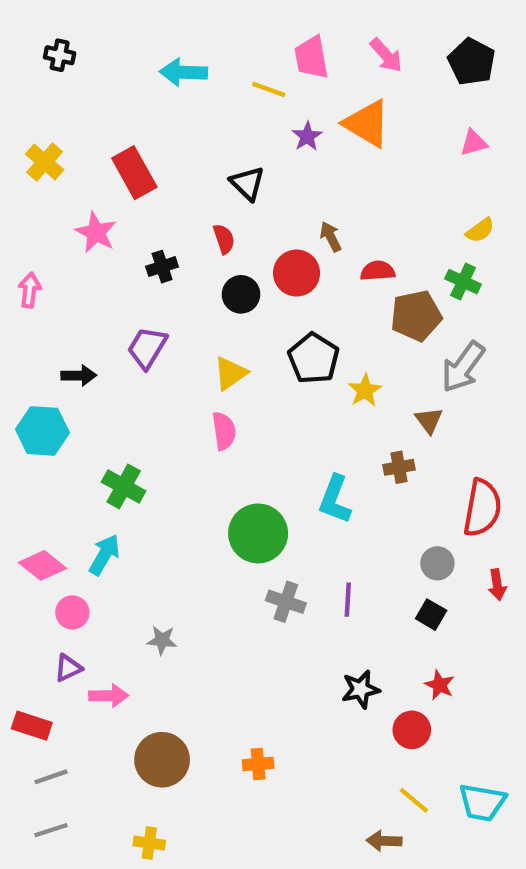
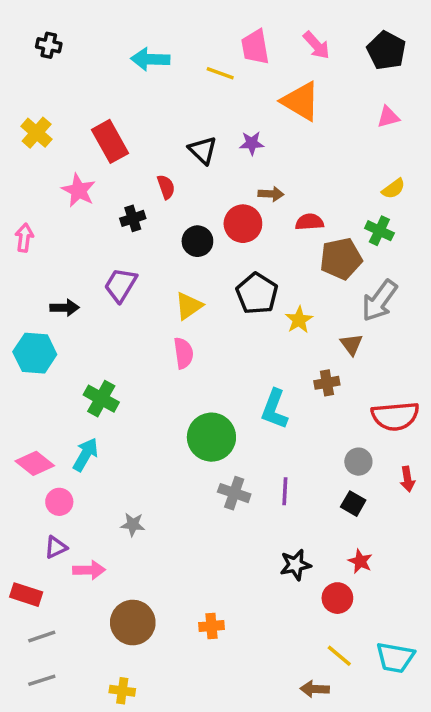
purple star: (307, 136) -> (252, 143), moved, turned 30
brown arrow: (331, 237) -> (271, 194), turned 120
red semicircle: (224, 239) -> (166, 187), moved
red semicircle: (482, 508) -> (395, 416), turned 75

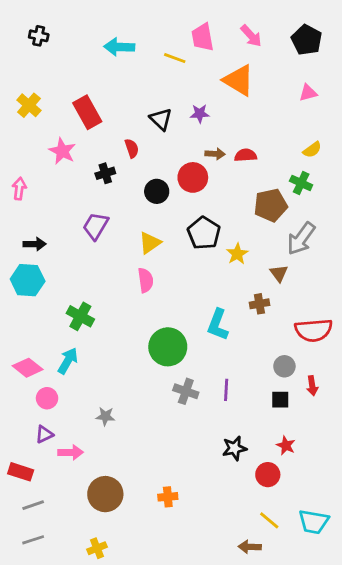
red semicircle: (309, 222) -> (246, 155), moved
black arrow: (65, 308) -> (35, 244), moved
red arrow: (407, 479) -> (312, 386), moved
black square: (353, 504) -> (280, 400), turned -30
yellow cross: (122, 691) -> (97, 548), turned -30

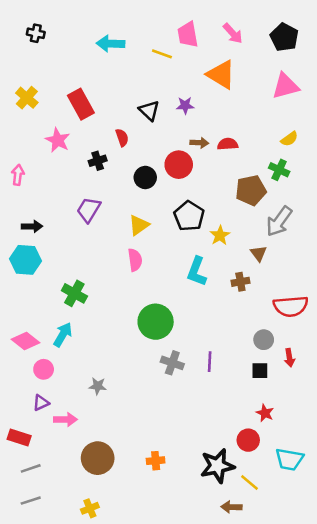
pink triangle: (308, 93) -> (286, 86), size x1.6
cyan L-shape: (218, 325) -> (197, 271), moved
black star: (234, 448) -> (217, 466), moved, size x1.5
cyan trapezoid: (314, 522) -> (289, 459), moved

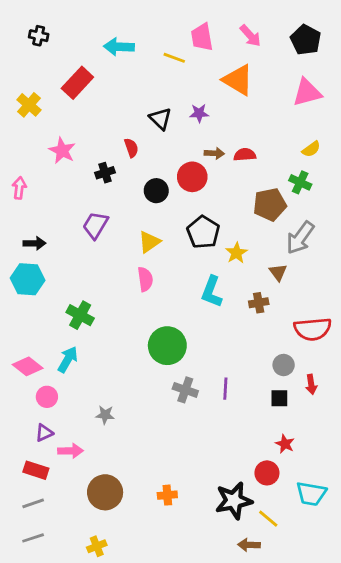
red rectangle: (81, 104) -> (77, 83), moved, turned 72
red rectangle: (19, 438) -> (36, 470), moved

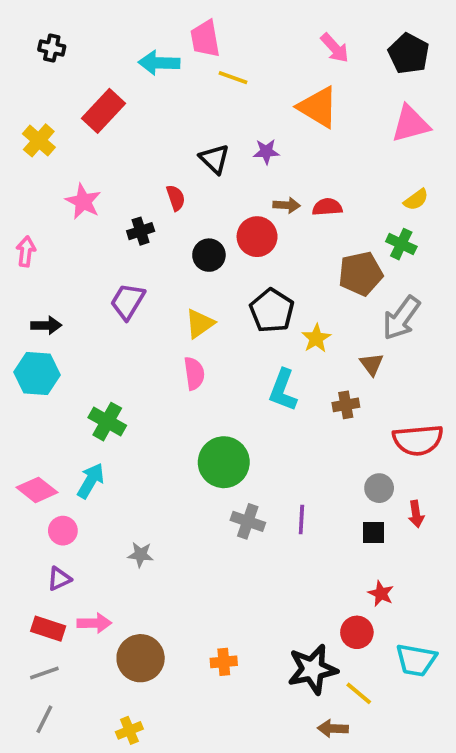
pink trapezoid: (202, 37) -> (205, 39), moved
pink arrow: (70, 451) -> (94, 623), moved
gray line: (33, 538) -> (44, 719), turned -45

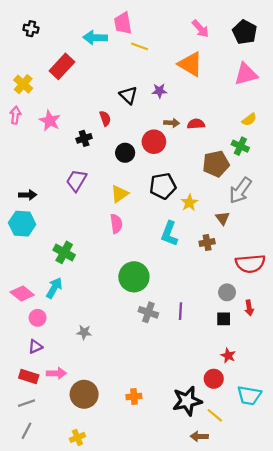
pink arrow: (26, 251) -> (15, 115), moved
black pentagon: (272, 311) -> (163, 186), turned 30

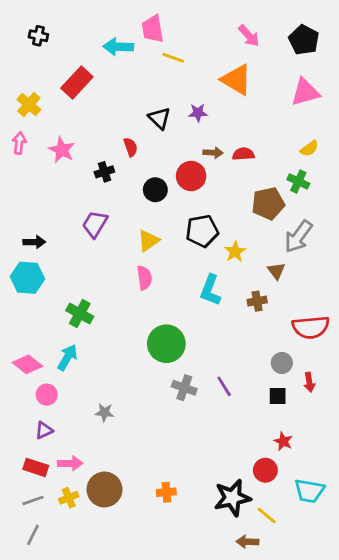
purple line: (180, 311) -> (224, 386), turned -35
yellow cross: (77, 437) -> (69, 498), moved

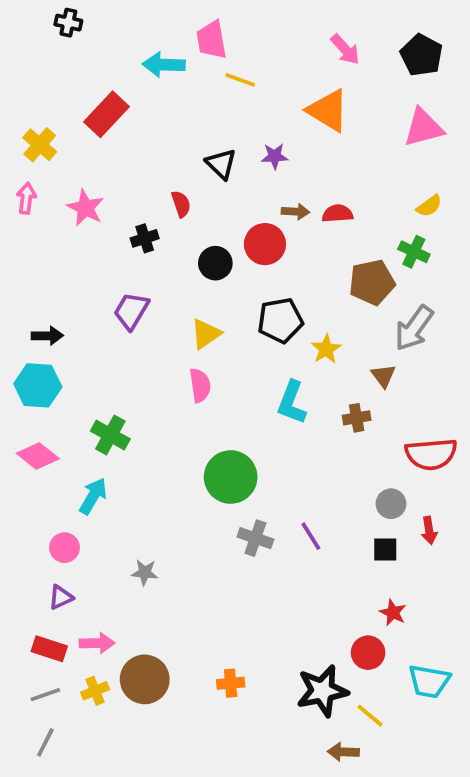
black cross: (38, 36) -> (68, 23), moved
pink diamond: (27, 364) -> (38, 456), moved

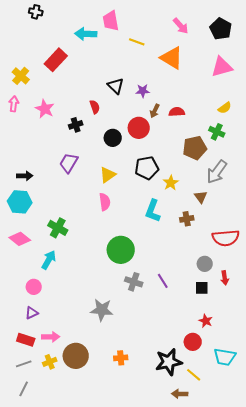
yellow line: (240, 80) -> (137, 42), moved
purple star: (275, 156) -> (143, 91), moved
brown arrow: (296, 212) -> (155, 111), turned 112
gray star: (145, 572) -> (102, 310), moved, size x1.6

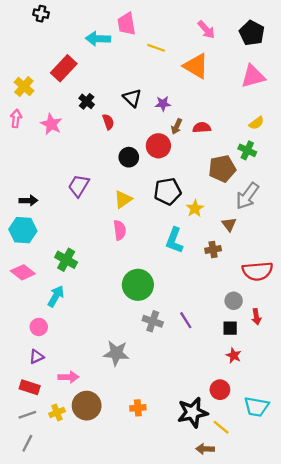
black cross: (76, 125) -> (87, 101), moved, turned -32
red star: (206, 321) -> (234, 355), moved
pink arrow: (51, 337) -> (68, 377), moved

